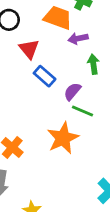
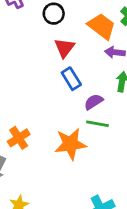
green line: (82, 111) -> (97, 124), turned -30

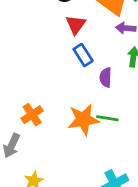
purple semicircle: (94, 102) -> (106, 77), turned -54
green line: (97, 124) -> (107, 118), moved

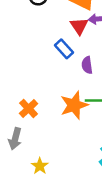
red triangle: (76, 25) -> (79, 26), moved

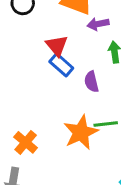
red triangle: (79, 26) -> (57, 46), moved

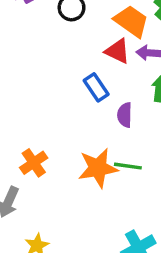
red triangle: (57, 46) -> (118, 51), moved, turned -40

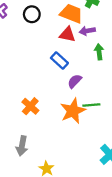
purple semicircle: (125, 115) -> (75, 81), moved, turned 56
orange cross: (34, 163) -> (30, 106), moved

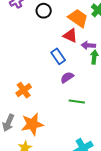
purple arrow: (87, 31) -> (88, 45), moved
orange star: (73, 111) -> (32, 124), moved

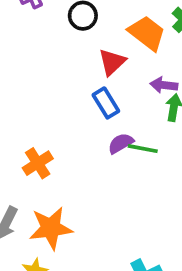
red triangle: (70, 35) -> (112, 62), moved, turned 49
green line: (77, 101) -> (143, 149), moved

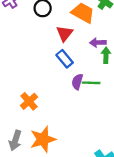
purple semicircle: (121, 143) -> (77, 82), turned -35

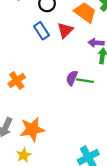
blue rectangle: (65, 59) -> (42, 31), moved
orange cross: (29, 101) -> (17, 80), moved

